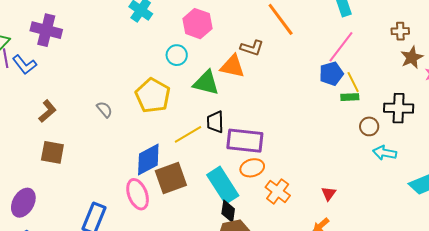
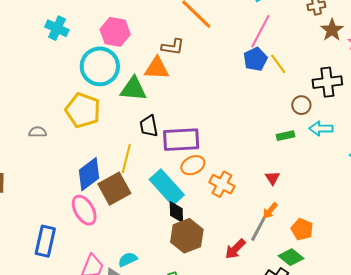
cyan circle: (177, 55) -> (100, 66), size x1.8
green rectangle: (350, 97) -> (286, 136), moved
gray semicircle: (104, 109) -> (38, 132), turned -42
yellow line: (188, 134) -> (126, 159), moved, turned -36

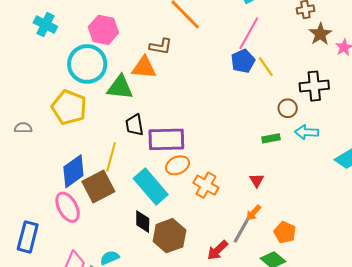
black diamond: (176, 212) -> (143, 222), moved

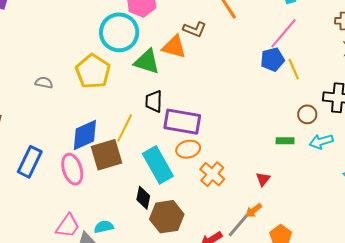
cyan arrow: (307, 132) -> (321, 142), turned -30
blue rectangle: (28, 237) -> (30, 162), moved

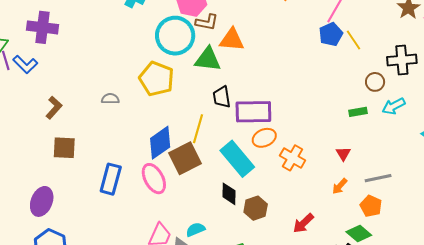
brown L-shape: (195, 29) -> (207, 22), moved
brown hexagon: (167, 217) -> (256, 208), size x0.7
gray line: (238, 225) -> (378, 178), moved, turned 48

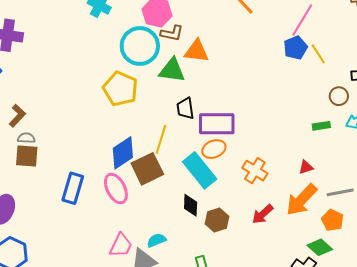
gray semicircle: (110, 99) -> (26, 138), moved
orange ellipse: (264, 138) -> (214, 149), moved
red triangle: (343, 154) -> (306, 167), turned 42
orange arrow: (340, 186) -> (302, 200), size x2.0
red arrow: (303, 223) -> (263, 214), moved

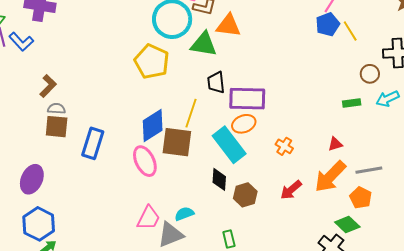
brown square: (147, 169) -> (177, 142), turned 32
orange cross: (255, 171) -> (284, 146), size x0.7
blue rectangle: (73, 188) -> (93, 143), moved

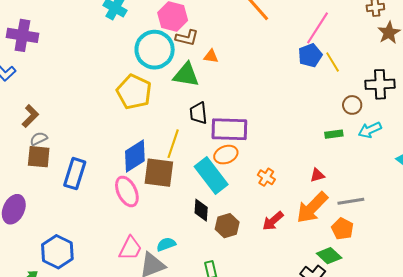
orange triangle: (229, 26) -> (211, 56), size x0.6
gray semicircle: (56, 109) -> (39, 139), turned -30
blue hexagon: (39, 224) -> (57, 252), moved

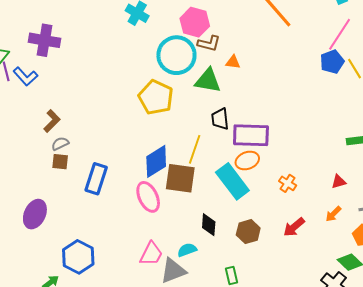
brown square: (39, 157) -> (60, 162), size x0.7
orange arrow: (312, 208) -> (333, 214), size x0.5
black diamond: (201, 210) -> (209, 225), moved

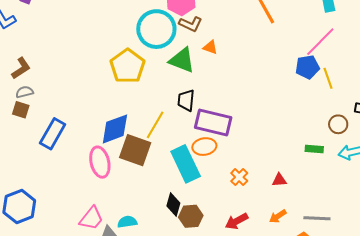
red triangle: (339, 182) -> (279, 180), moved
black diamond: (209, 225) -> (173, 205), moved

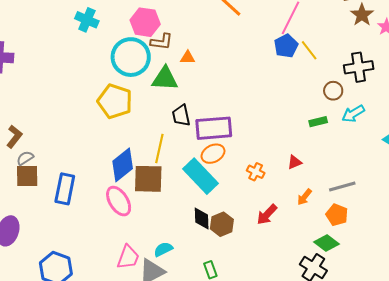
brown square: (21, 110) -> (27, 176), size x1.4

